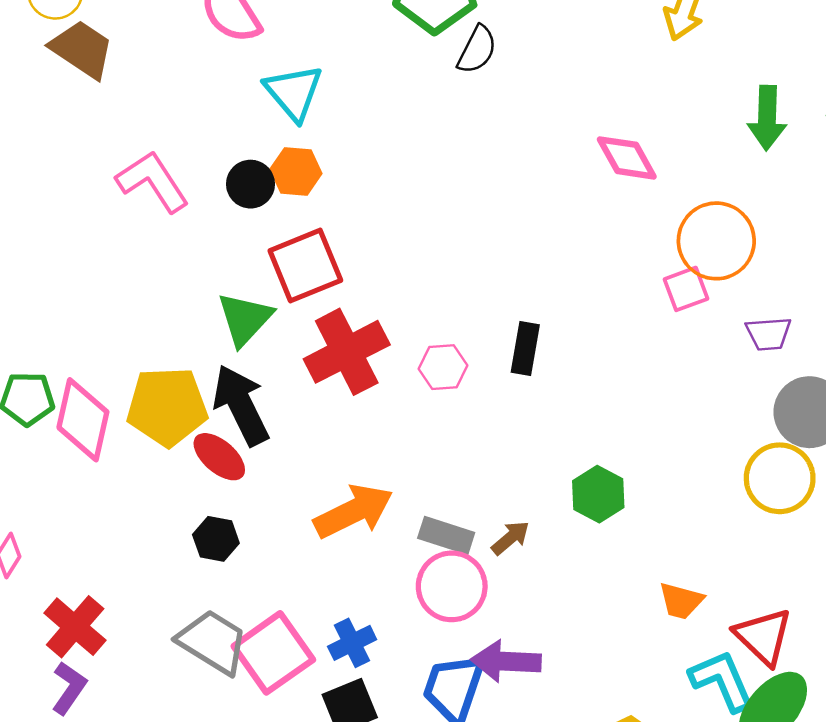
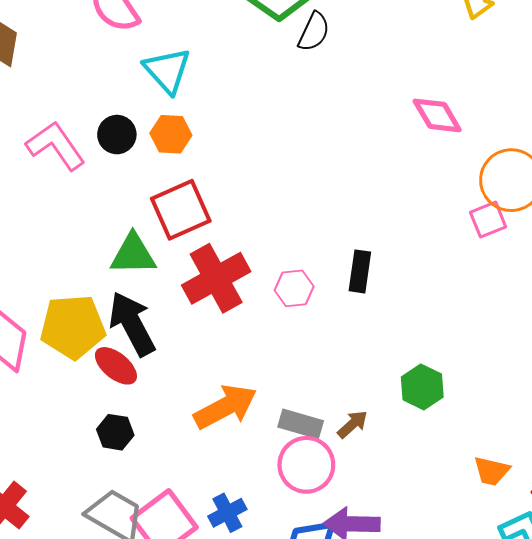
black circle: (250, 184) -> (117, 135), moved
green triangle: (245, 319) -> (133, 254), turned 48

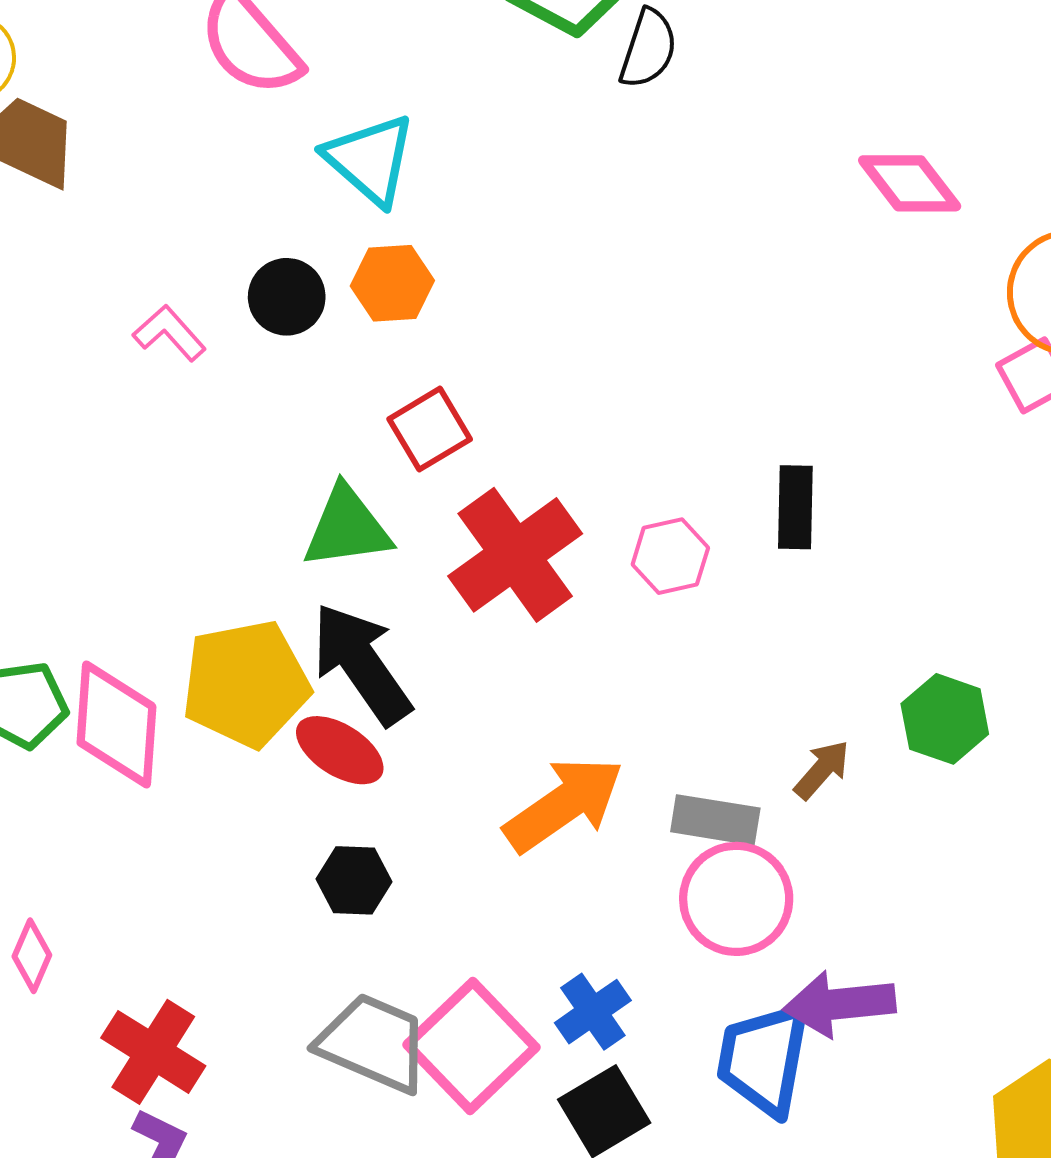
pink L-shape: (56, 146) -> (169, 333), size x0.6
red square: (181, 210) -> (430, 429), size x0.7
brown arrow: (352, 424) -> (822, 770), moved

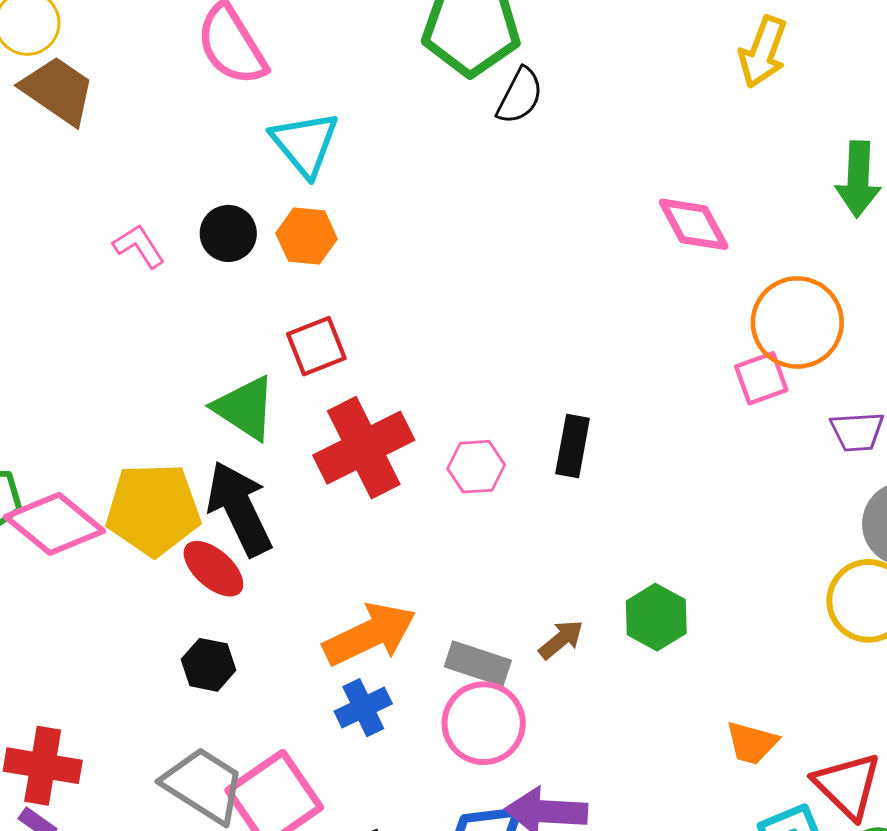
green triangle: (347, 528) -> (245, 408), turned 32
pink diamond: (116, 725) -> (54, 524), turned -64
blue cross: (593, 1012) -> (363, 708), moved
red cross: (153, 1052) -> (43, 766), turned -32

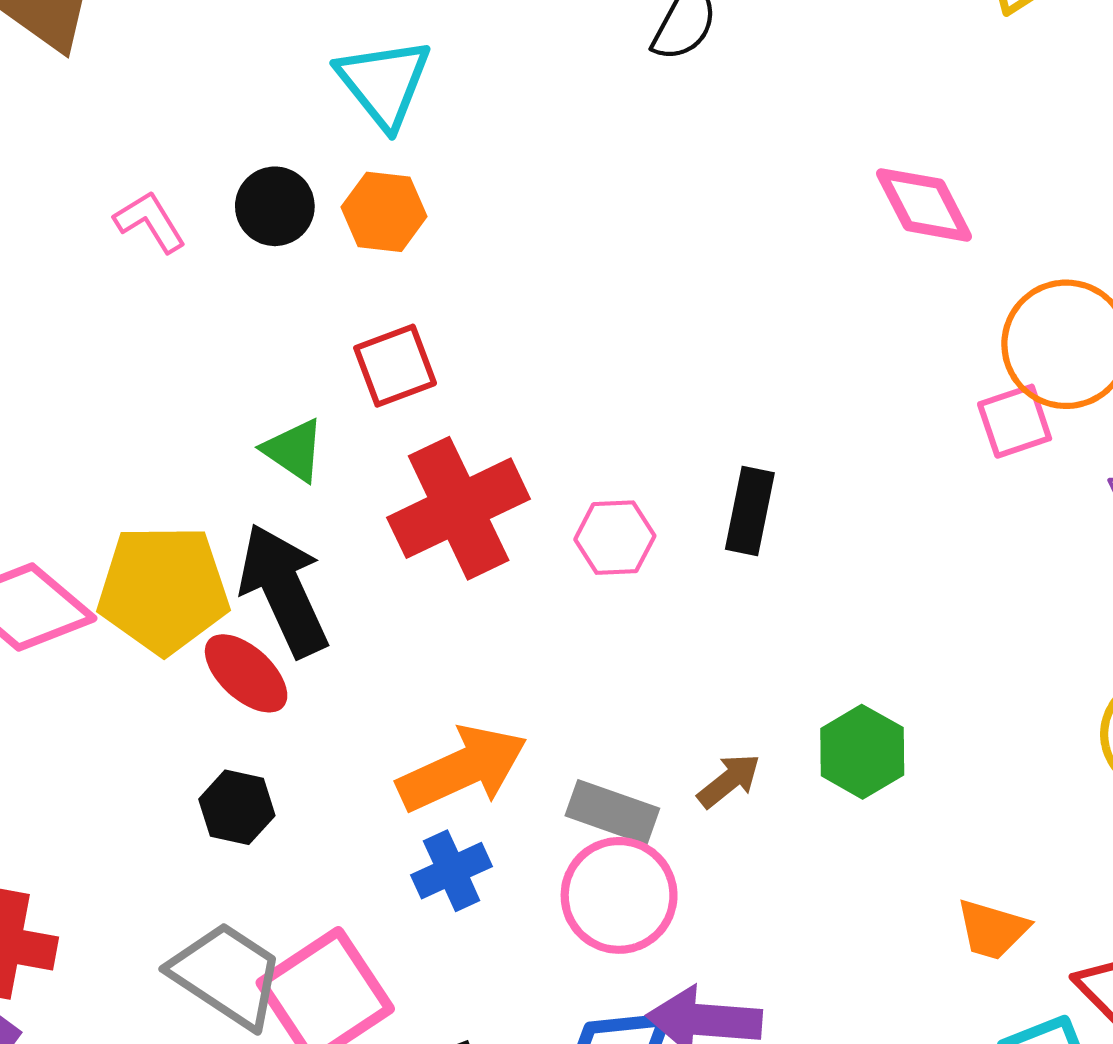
green triangle: (245, 408) -> (294, 450), size x0.7

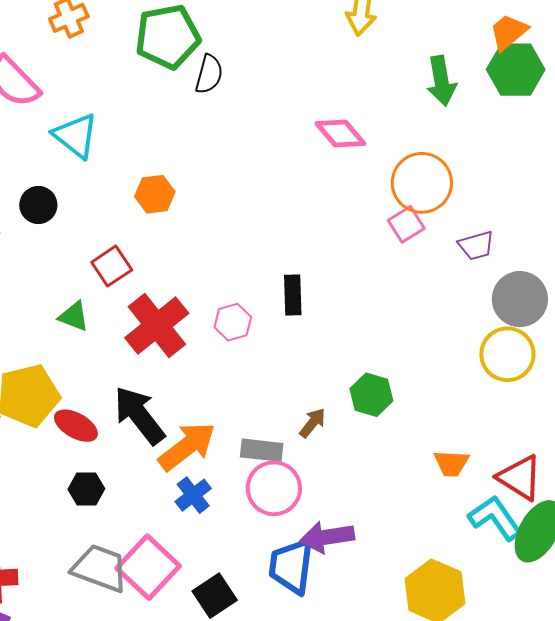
orange hexagon: (384, 212) -> (155, 194), moved
black arrow: (284, 590) -> (139, 415), moved

